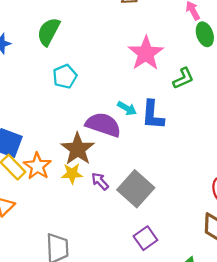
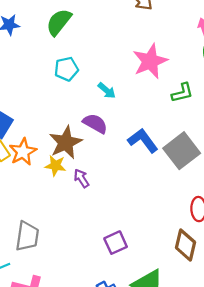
cyan arrow: (127, 108) -> (107, 91), moved
blue L-shape: (153, 115) -> (143, 141), moved, turned 128
purple semicircle: (103, 125) -> (95, 123), size x0.7
gray square: (136, 189) -> (182, 151), moved

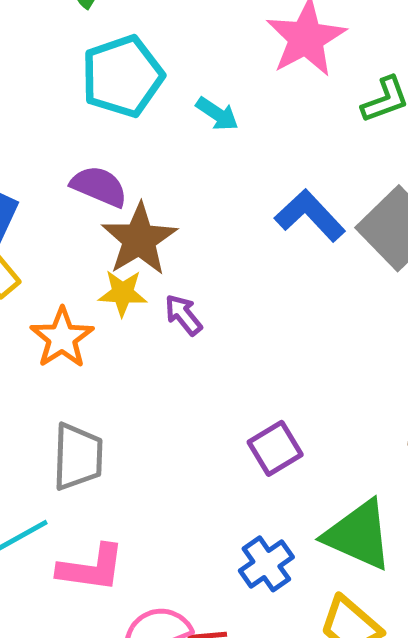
cyan pentagon: (66, 69) -> (122, 76), size x1.5
purple semicircle: (95, 123) -> (99, 186), moved
orange star: (23, 152) -> (62, 338), moved

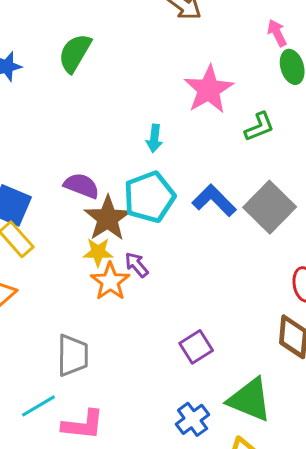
cyan pentagon: (122, 76) -> (149, 197), moved
cyan arrow: (217, 114) -> (154, 138), turned 64
orange star: (62, 338) -> (110, 282), moved

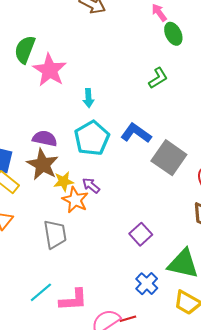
pink star: (209, 89) -> (50, 70), moved
gray square: (270, 207) -> (169, 158), moved
brown star: (108, 218) -> (43, 165), moved
gray trapezoid: (73, 355) -> (55, 234), moved

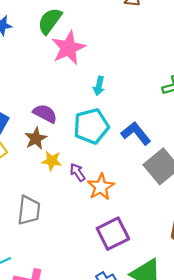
brown star: (43, 165) -> (36, 138), size x0.7
orange star: (75, 200) -> (101, 187), moved
purple square: (141, 234) -> (113, 234), size x1.4

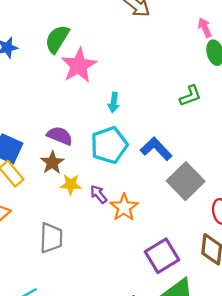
purple square: (113, 234) -> (162, 256), moved

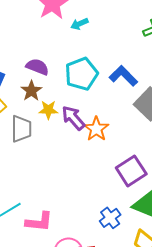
cyan arrow: (114, 102) -> (79, 24), moved, turned 60
purple arrow: (99, 194) -> (73, 118), size x1.5
gray trapezoid: (51, 238) -> (21, 129), moved

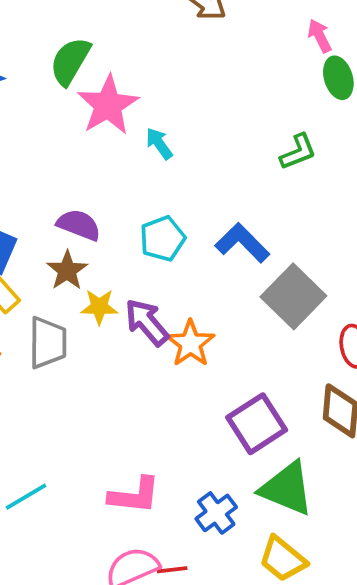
cyan arrow: (79, 24) -> (159, 143), turned 78
cyan pentagon: (81, 74) -> (162, 239), size x0.7
pink L-shape: (39, 222) -> (134, 495), moved

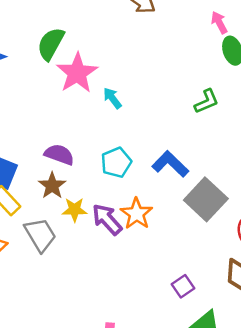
gray trapezoid: (48, 343) -> (40, 235), turned -30
orange star: (190, 343) -> (136, 214), moved
purple square: (257, 424) -> (183, 286), size x0.6

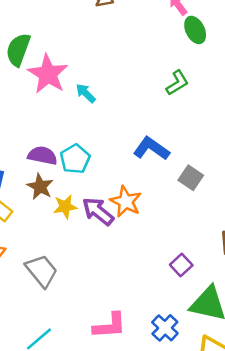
cyan pentagon: (116, 162) -> (75, 159), moved
gray square: (206, 199) -> (191, 178), size x0.6
gray trapezoid: (40, 235) -> (42, 271), moved

